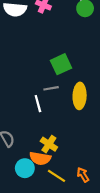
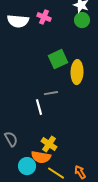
green square: (61, 64) -> (58, 59), moved
yellow ellipse: (80, 96) -> (77, 72), moved

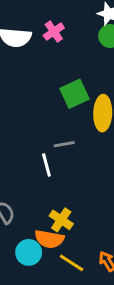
pink cross: (44, 17) -> (54, 32), turned 32

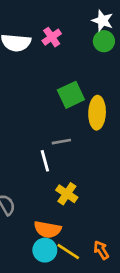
yellow cross: (61, 220) -> (67, 194), moved
cyan circle: (29, 252) -> (45, 250), moved

